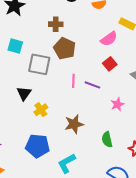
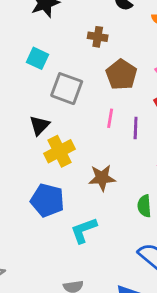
brown pentagon: (65, 48) -> (121, 75), moved
purple line: (92, 85) -> (136, 128), turned 63
yellow cross: (41, 110) -> (59, 151), size x1.5

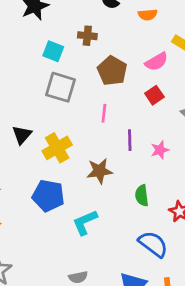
cyan square: (37, 58) -> (53, 51), moved
black triangle: (39, 125) -> (22, 135), moved
purple line: (136, 128) -> (130, 140), moved

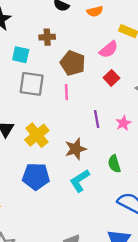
pink line: (104, 113) -> (66, 92), moved
cyan L-shape: (85, 222) -> (80, 181), moved

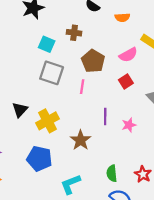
brown star: (76, 149) -> (81, 140), turned -30
green semicircle: (114, 164) -> (112, 173), moved
cyan L-shape: (80, 181) -> (71, 184), moved

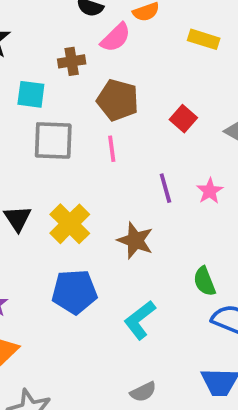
pink semicircle: (128, 55) -> (116, 37), moved

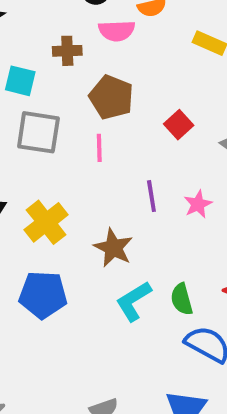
pink semicircle: (116, 37) -> (117, 31), turned 36
cyan L-shape: (140, 320) -> (134, 301), moved

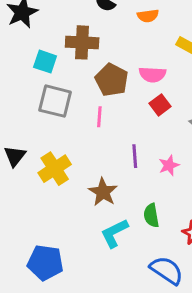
pink semicircle: (117, 31) -> (152, 75), moved
brown cross: (67, 51) -> (82, 42), size x1.5
blue pentagon: (43, 295) -> (45, 263), moved
green semicircle: (182, 299) -> (151, 215), moved

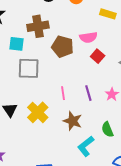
pink line: (99, 117) -> (63, 93), moved

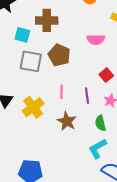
brown pentagon: (63, 47) -> (59, 55), moved
red square: (98, 56) -> (106, 75), moved
green semicircle: (107, 130) -> (100, 123), moved
cyan L-shape: (86, 146) -> (98, 149), moved

